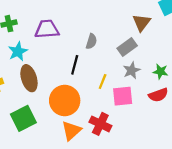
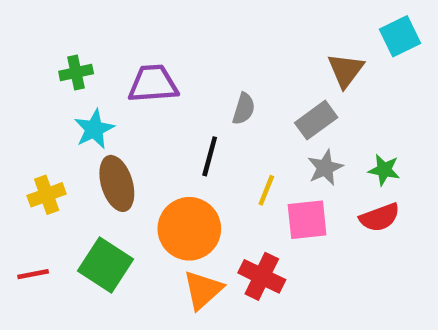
green square: (23, 118) -> (106, 265), turned -30

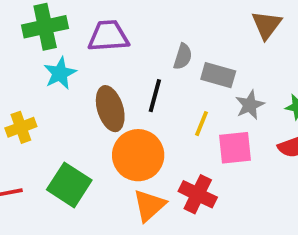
green cross: (76, 72) -> (45, 27), size x1.6
gray rectangle: (316, 120) -> (218, 75), moved, turned 52
brown ellipse: (117, 183) -> (110, 109), moved

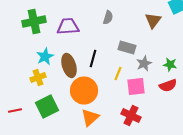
gray semicircle: (183, 57) -> (108, 18), moved
cyan star: (60, 73) -> (45, 56), moved
yellow cross: (21, 127) -> (38, 78), moved
green square: (69, 185) -> (47, 106), turned 30
red cross: (198, 194) -> (131, 116), moved

